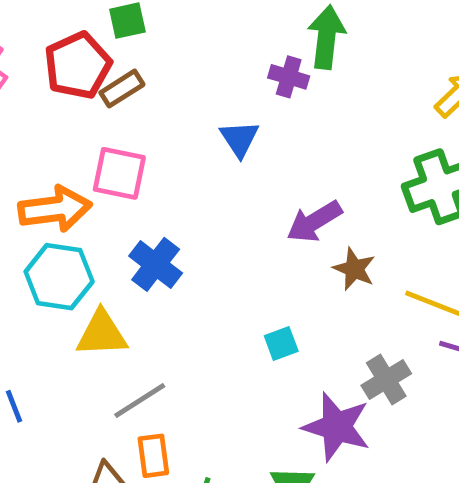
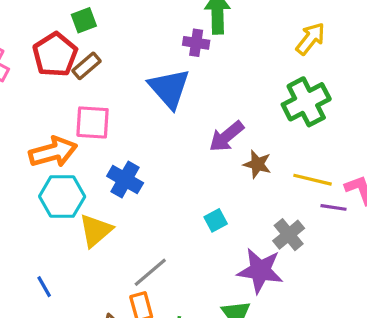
blue triangle: (239, 139) -> (169, 88), size x1.6
yellow triangle: (102, 334) -> (96, 230), turned -30
gray line: (140, 400) -> (150, 272), moved

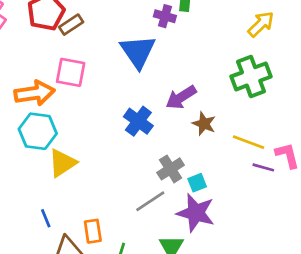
blue cross: (125, 179) -> (138, 121), moved
cyan square: (216, 220) -> (197, 183), moved
gray cross: (289, 235) -> (171, 169), moved
gray line: (150, 272) -> (150, 201), moved
blue line: (44, 287) -> (46, 218), moved

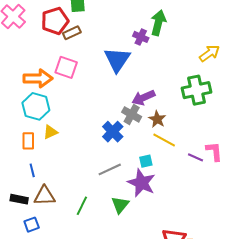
blue cross: (138, 121) -> (113, 132), moved
yellow line: (249, 142) -> (164, 140), moved
yellow triangle: (62, 163) -> (50, 132), size x0.7
gray cross: (171, 169) -> (132, 114), moved, turned -36
orange rectangle: (93, 231) -> (28, 141), moved

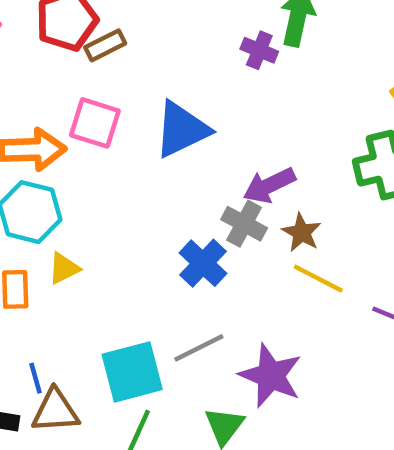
blue triangle: (117, 60) -> (182, 129), moved, turned 32
cyan square: (146, 161) -> (132, 372), moved, size x2.0
blue line: (32, 170) -> (35, 378), moved

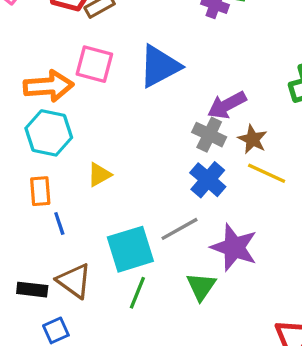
blue cross: (203, 263) -> (208, 180), moved
yellow triangle: (64, 268) -> (99, 175), moved
blue line: (35, 378) -> (59, 224), moved
brown triangle: (55, 411) -> (74, 281), turned 42

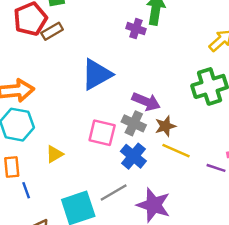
pink square: (94, 64) -> (102, 133), moved
purple arrow: (227, 105) -> (146, 102), turned -128
brown star: (253, 139) -> (165, 126), turned 30

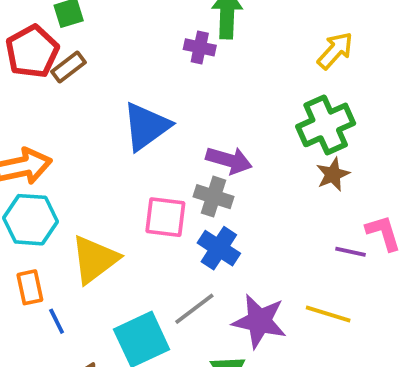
brown star: (165, 126) -> (333, 174), moved
yellow line: (176, 151) -> (328, 314), moved
yellow triangle: (54, 154) -> (95, 259), size x1.8

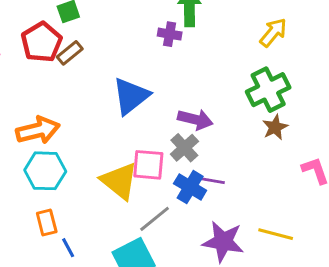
gray cross: (213, 197) -> (184, 148), turned 32
purple line: (351, 252) -> (213, 181), moved
yellow triangle: (95, 259) -> (119, 181), moved, turned -42
gray line: (194, 309) -> (155, 219), moved

